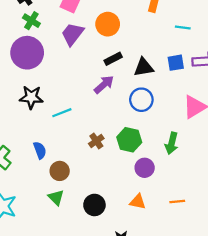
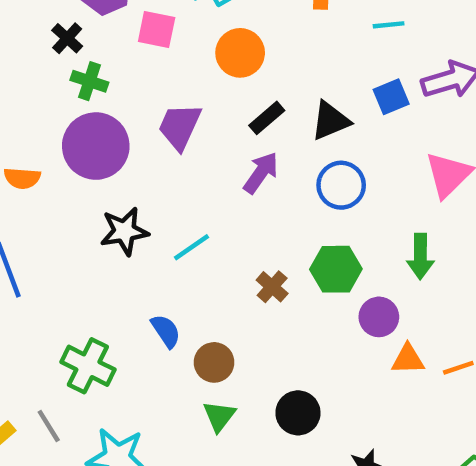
purple trapezoid: (72, 34) -> (180, 127), moved
green triangle: (56, 198) -> (219, 416), turned 36
orange triangle: (138, 202) -> (408, 359), moved

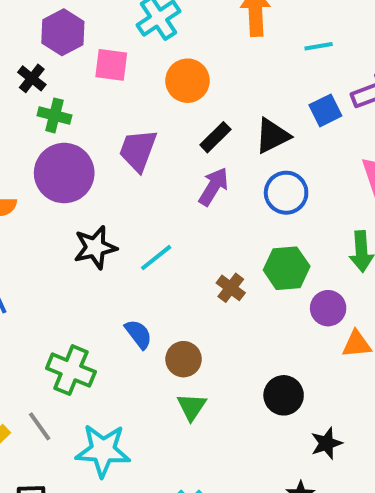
black circle: (298, 413) -> (284, 395), moved

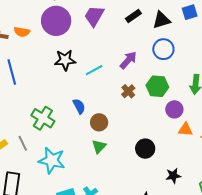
purple arrow: (214, 187) -> (128, 60), moved
black star: (326, 443) -> (173, 176), moved

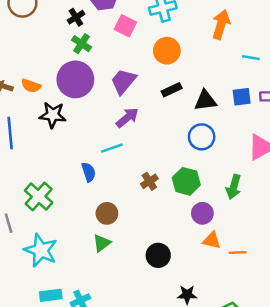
black star: (65, 60) -> (53, 115), moved
purple arrow: (128, 60) -> (127, 118), moved
blue semicircle: (79, 106) -> (89, 172), moved

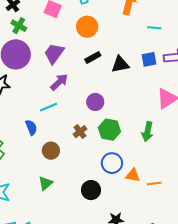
blue circle: (202, 137) -> (112, 163), moved
brown circle: (107, 213) -> (51, 151), moved
purple circle: (202, 213) -> (95, 102), moved

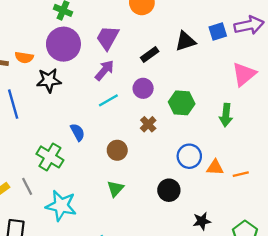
black rectangle: (93, 57) -> (150, 55), moved
purple arrow: (59, 82) -> (104, 70), moved
purple circle: (95, 102) -> (143, 88), moved
blue semicircle: (31, 127) -> (77, 132), moved
green hexagon: (109, 130) -> (182, 103), moved

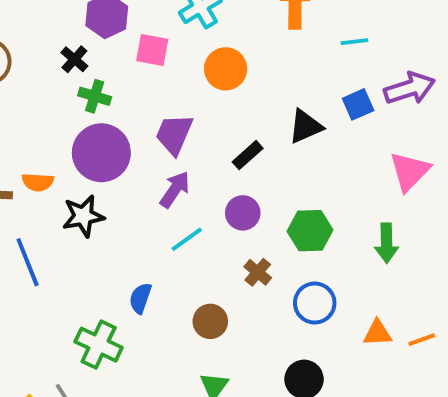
blue semicircle: (77, 132) -> (140, 298), turned -126
blue circle: (189, 156) -> (315, 303), moved

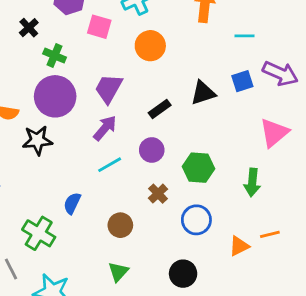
black cross: (74, 59) -> (29, 28), moved
purple arrow: (410, 88) -> (280, 73), turned 36
orange triangle: (377, 333) -> (239, 246), turned -30
orange line: (422, 340) -> (270, 234), moved

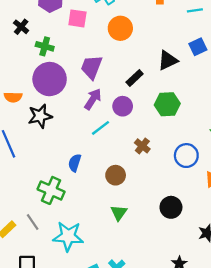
purple circle: (152, 150) -> (123, 106), moved
green hexagon: (198, 168) -> (167, 104), moved
blue circle: (196, 220) -> (186, 156), moved

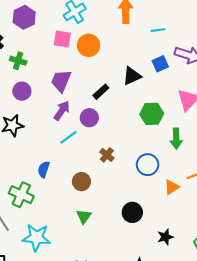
pink square: (77, 18) -> (62, 39), moved
purple circle: (50, 79) -> (22, 91), size x0.6
green hexagon: (167, 104) -> (152, 114), moved

